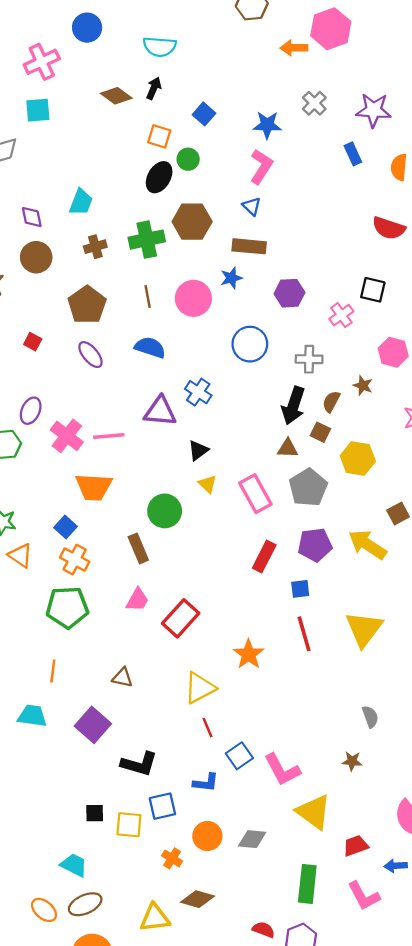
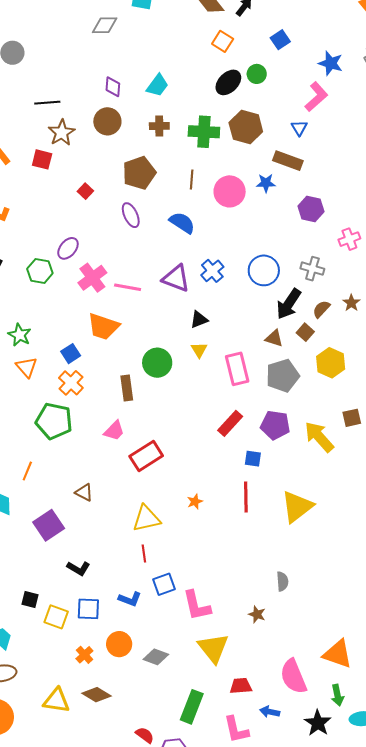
orange square: (159, 136) -> (223, 41), moved
blue circle: (250, 344) -> (264, 270), moved
orange star: (249, 654) -> (195, 502), size x0.6
black L-shape: (139, 764) -> (78, 568), size x0.7

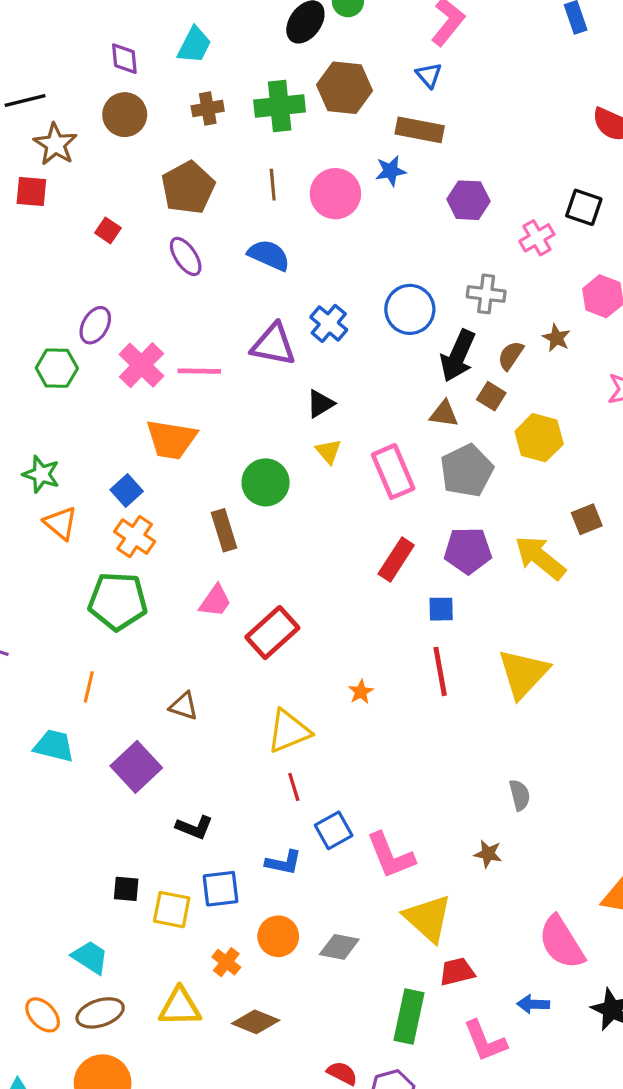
red trapezoid: (241, 686) -> (457, 972), moved
yellow triangle: (56, 701) -> (180, 1007), moved

